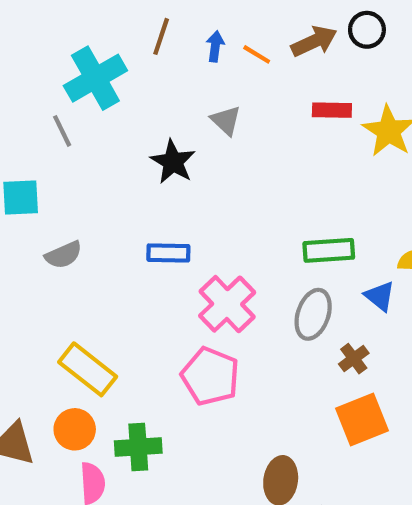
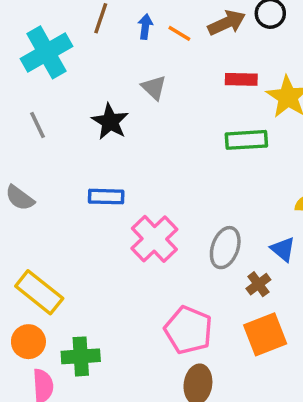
gray line: (62, 131) -> (38, 125), moved
green rectangle: (329, 250) -> (246, 140), moved
gray semicircle: (64, 255) -> (20, 198), turned 60
blue triangle: (380, 296) -> (283, 249), moved
pink pentagon: (210, 376) -> (188, 330), moved

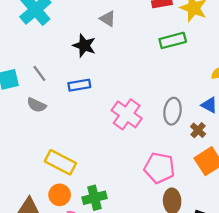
gray line: (38, 125) -> (39, 73), moved
blue rectangle: (106, 197) -> (79, 85), moved

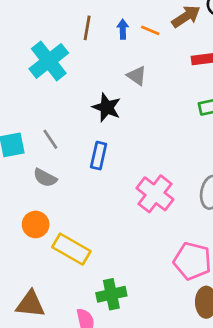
blue rectangle: (79, 85) -> (99, 156), turned -70
orange circle: (60, 195) -> (36, 224), moved

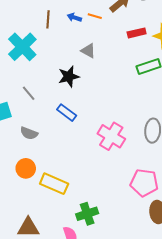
blue arrow: (123, 29) -> (74, 17), turned -64
black star: (107, 107) -> (69, 76), turned -30
gray line: (50, 139) -> (29, 93), moved
blue rectangle: (99, 156) -> (67, 113), turned -60

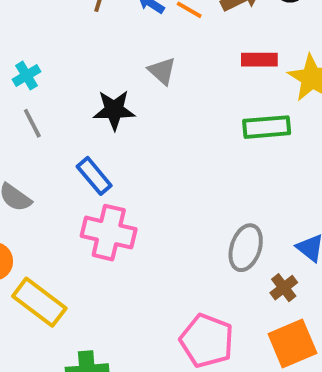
cyan cross: (22, 47) -> (26, 76), moved, size x0.5
pink cross: (111, 136) -> (109, 233), moved, turned -32

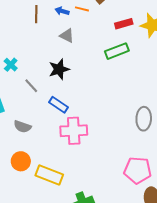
gray triangle: (162, 71) -> (67, 36), moved
gray line: (32, 123) -> (31, 86), moved
green rectangle: (267, 127) -> (117, 51), moved

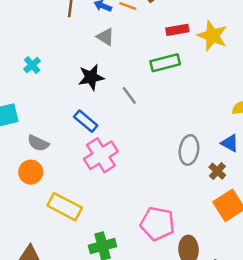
gray line: (31, 86) -> (129, 95), moved
pink cross: (74, 131) -> (101, 155), turned -36
orange circle: (21, 161) -> (31, 172), moved
pink pentagon: (138, 170) -> (157, 224), moved

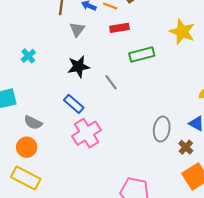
red rectangle: (177, 30) -> (119, 28), moved
gray triangle: (105, 37) -> (77, 30), moved, turned 35
yellow rectangle: (65, 207) -> (26, 178), moved

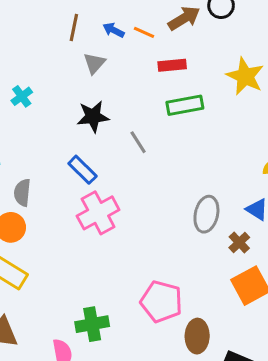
red rectangle: (119, 28) -> (172, 65), moved
gray semicircle: (33, 123) -> (22, 193), turned 66

